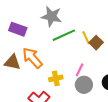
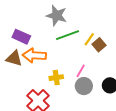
purple rectangle: (18, 29) -> (21, 37), moved
yellow line: (86, 38) -> (89, 39), turned 56
orange arrow: (32, 58) -> (34, 55), turned -50

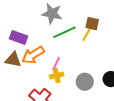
brown square: (99, 45) -> (92, 24), moved, turned -32
orange arrow: (34, 55) -> (33, 55), turned -30
pink line: (81, 71) -> (56, 63), moved

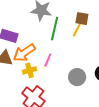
green line: (64, 32) -> (55, 29), turned -50
yellow cross: (57, 75) -> (29, 70), moved

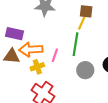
green line: (55, 29) -> (76, 44), moved
orange arrow: (24, 53) -> (31, 50), turned 35

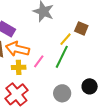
yellow line: (82, 23) -> (65, 39), moved
gray circle: (85, 70) -> (62, 93), moved

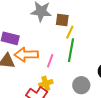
brown square: (81, 28) -> (62, 20), moved
yellow cross: (19, 67) -> (46, 83), moved

